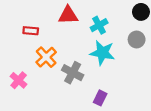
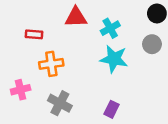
orange cross: (46, 57) -> (51, 64), turned 35
gray cross: (73, 73) -> (60, 103), moved
pink cross: (19, 80) -> (21, 90), turned 35

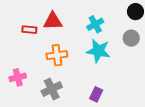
red triangle: (76, 17) -> (53, 21), moved
orange cross: (51, 64) -> (57, 55), moved
gray cross: (60, 103) -> (52, 89), turned 36

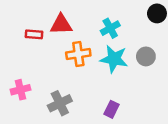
gray circle: (131, 38) -> (146, 56), moved
orange cross: (57, 55) -> (78, 54), moved

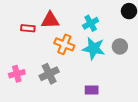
orange cross: (78, 54) -> (64, 44), turned 30
gray cross: (60, 103) -> (49, 74), moved
purple rectangle: (111, 109) -> (92, 90), turned 64

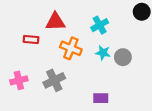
red rectangle: (28, 28) -> (31, 39), moved
gray circle: (120, 46) -> (123, 57), moved
cyan star: (94, 48) -> (103, 53), size x0.6

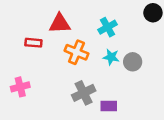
gray cross: (54, 80) -> (84, 93), moved

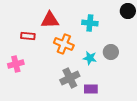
cyan cross: (108, 27) -> (90, 23), turned 35
cyan star: (111, 57) -> (90, 58), moved
pink cross: (20, 87) -> (16, 64), moved

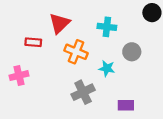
red triangle: (50, 20) -> (59, 23), turned -42
gray circle: (111, 52) -> (132, 52), moved
purple rectangle: (91, 89) -> (126, 105), moved

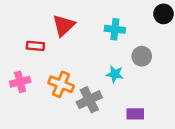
orange cross: (76, 52) -> (61, 84), moved

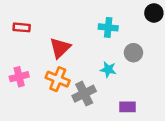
red triangle: (64, 25) -> (60, 48), moved
red rectangle: (35, 46) -> (22, 27), moved

